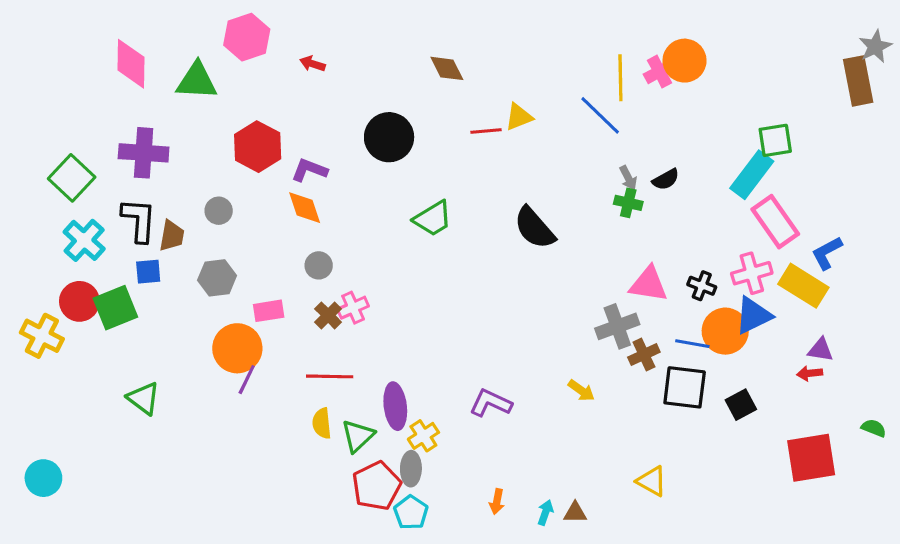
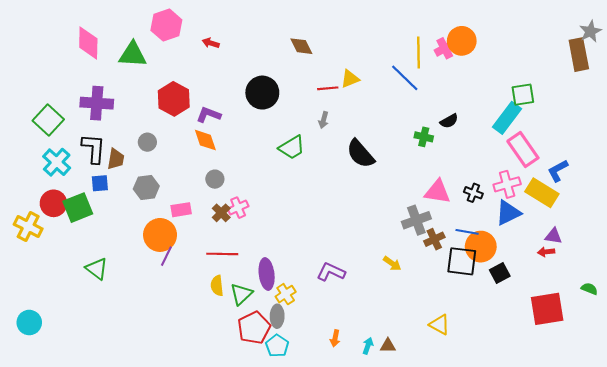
gray arrow: (628, 178) -> (324, 120), moved, turned 42
orange circle: (725, 331) -> (481, 247), moved

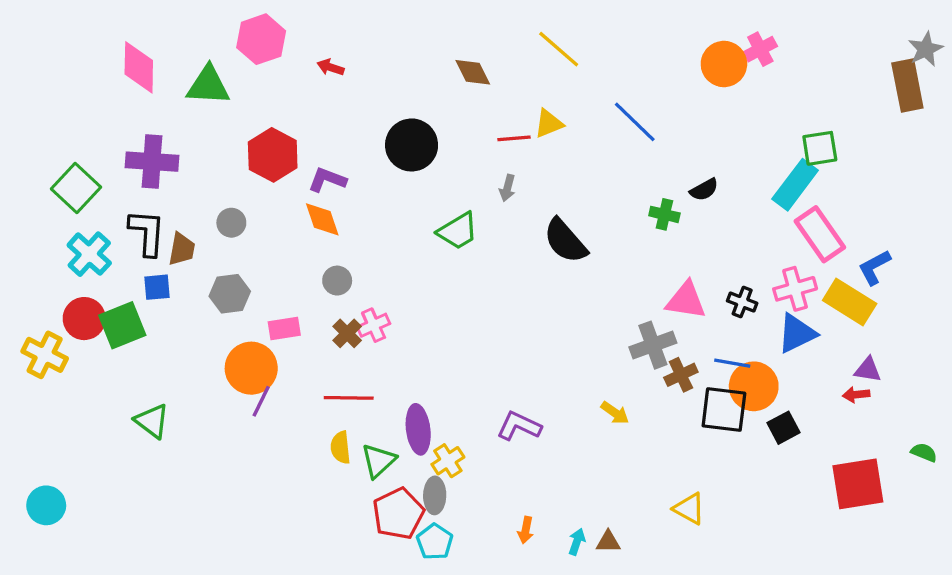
pink cross: (445, 48) -> (760, 49), moved
yellow line: (418, 52) -> (559, 49), moved, turned -48

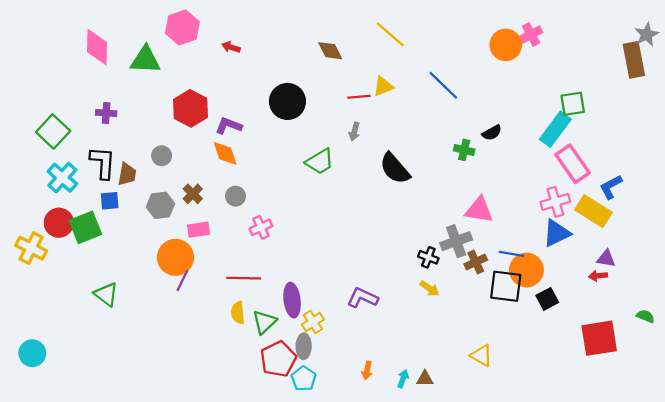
purple cross: (152, 162) -> (106, 113), size x0.6
black cross: (742, 302) -> (428, 257), moved
brown cross: (347, 333) -> (193, 194), moved

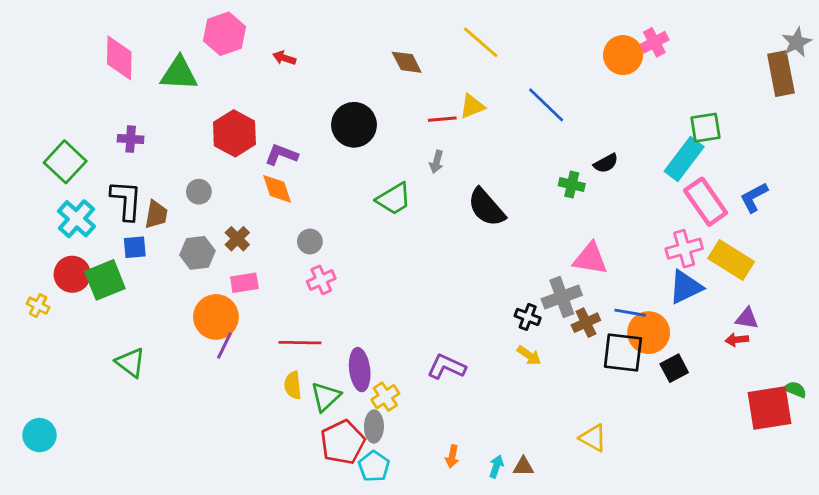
blue L-shape: (611, 187) -> (754, 197), moved
gray circle: (236, 196) -> (310, 242), moved
yellow cross: (31, 248) -> (38, 306), size x0.6
red square: (599, 338) -> (770, 408), moved

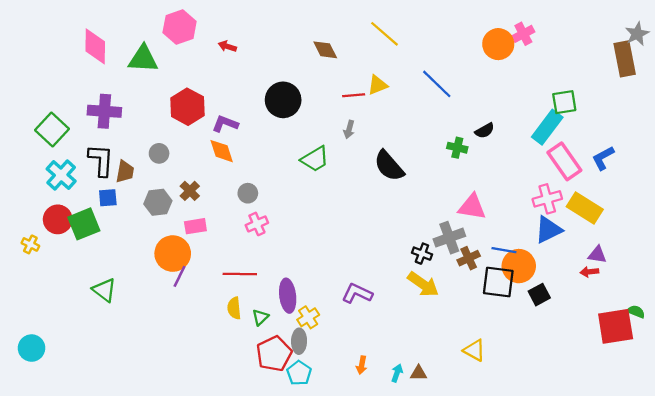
purple cross: (131, 139) -> (104, 111), size x1.6
yellow arrow: (529, 355) -> (423, 284), size x1.6
green triangle: (326, 397) -> (260, 317), size x0.7

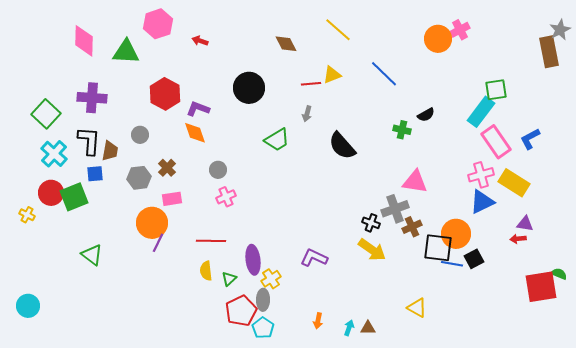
blue line: (504, 250) -> (452, 264), moved

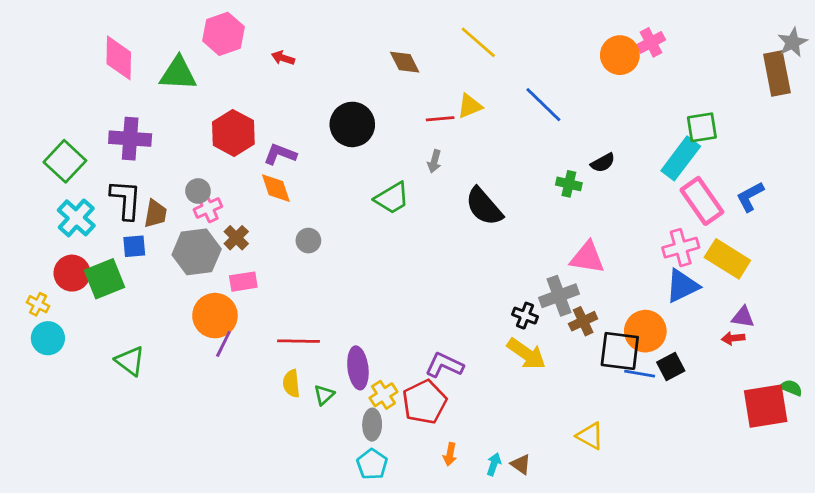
gray hexagon: (139, 178) -> (197, 252), size x1.4
pink cross: (226, 197) -> (208, 208), moved
cyan circle: (28, 306) -> (48, 338), moved
red pentagon: (241, 311) -> (424, 402), moved
brown triangle: (368, 328) -> (521, 464), turned 35

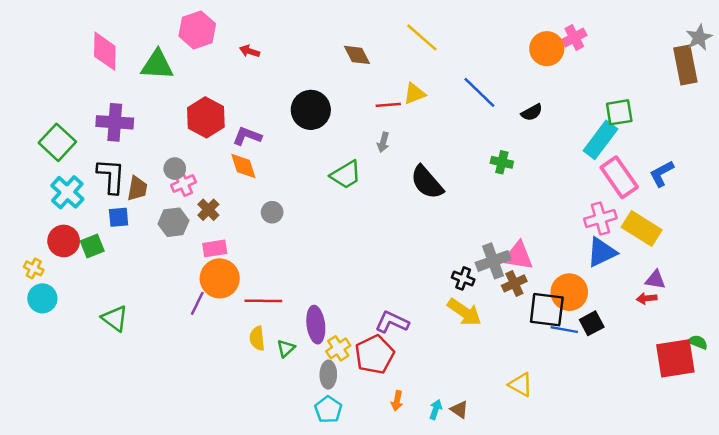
black semicircle: (603, 163) -> (532, 112), moved
gray hexagon: (197, 252) -> (173, 222), size x0.7
pink triangle: (587, 258) -> (518, 256), moved
green square: (105, 279) -> (92, 246), size x0.7
orange circle: (215, 316) -> (220, 278), moved

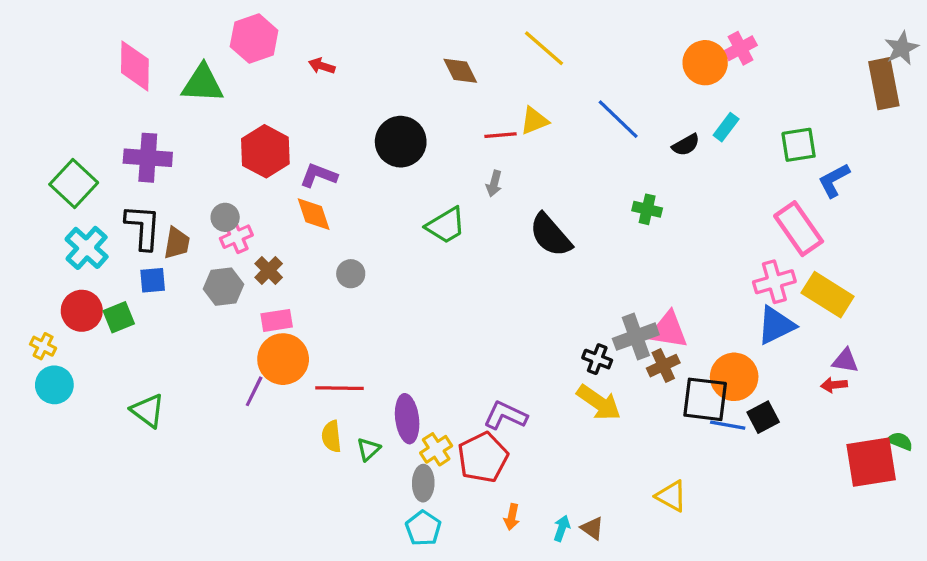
cyan rectangle: (600, 140) -> (726, 127), moved, size x0.6
blue L-shape: (662, 174) -> (834, 180), moved

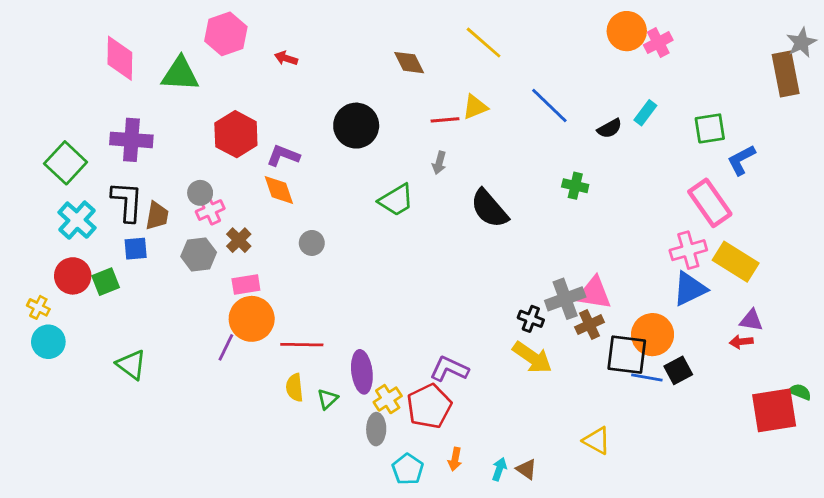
orange circle: (705, 63) -> (627, 31), moved
cyan pentagon: (423, 528) -> (408, 469), moved

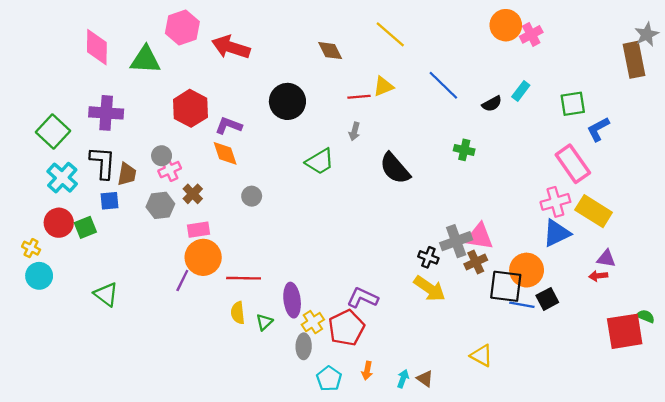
red arrow: (286, 58) -> (231, 47), size x2.0

